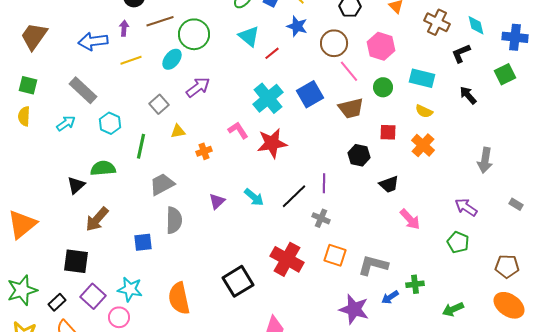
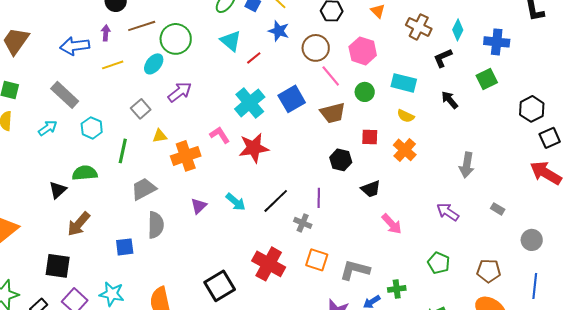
cyan diamond: (476, 25) -> (458, 30), turned 40
orange cross: (204, 151) -> (186, 156), size x1.8
purple line: (324, 183) -> (319, 198), moved
green pentagon: (458, 242) -> (439, 263), moved

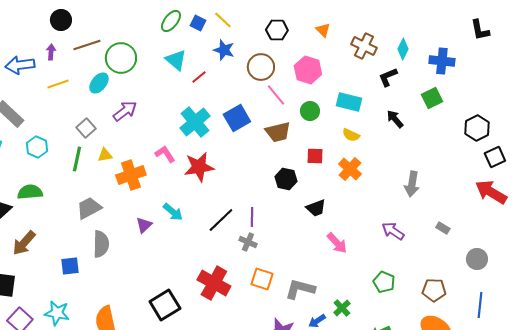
green line: (123, 151) -> (77, 159), moved
purple line: (319, 198) -> (252, 217), moved
cyan arrow: (236, 202) -> (173, 212), moved
green cross: (397, 289) -> (342, 308), turned -36

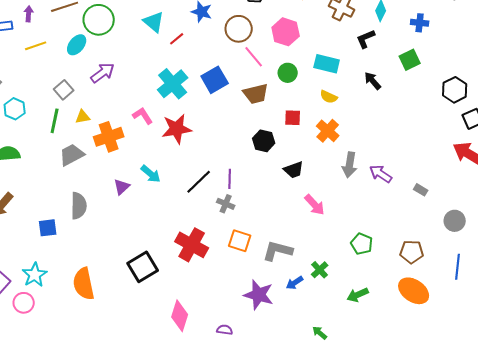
blue cross: (442, 61) -> (420, 23), size x0.7
gray arrow: (412, 184) -> (350, 165), moved
gray trapezoid: (89, 208) -> (72, 155), moved
purple arrow: (393, 231) -> (381, 174), moved
cyan star: (57, 313) -> (35, 275), turned 30

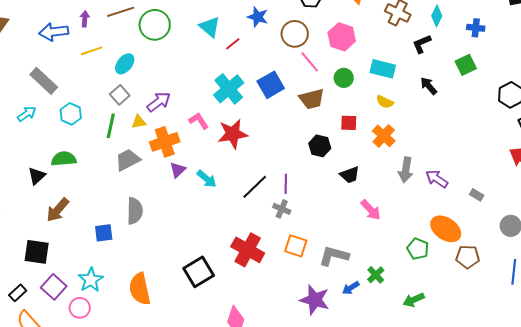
cyan ellipse: (77, 45) -> (125, 64), moved
purple arrow: (103, 73) -> (159, 102), moved
purple triangle: (122, 187) -> (178, 170), moved
orange ellipse: (414, 291) -> (446, 229), moved

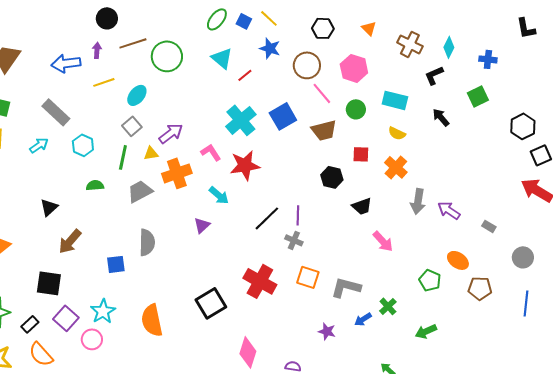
green semicircle: (64, 159) -> (95, 185), moved, size x0.7
purple triangle: (178, 170) -> (202, 225), moved
cyan arrow: (207, 179) -> (219, 195), moved
orange ellipse: (446, 229) -> (458, 260), size x0.7
purple star: (315, 300) -> (327, 331), size x0.6

